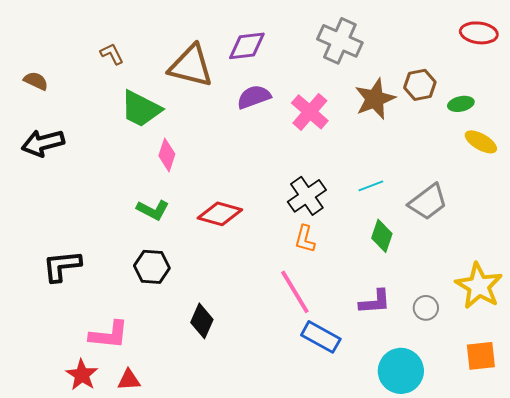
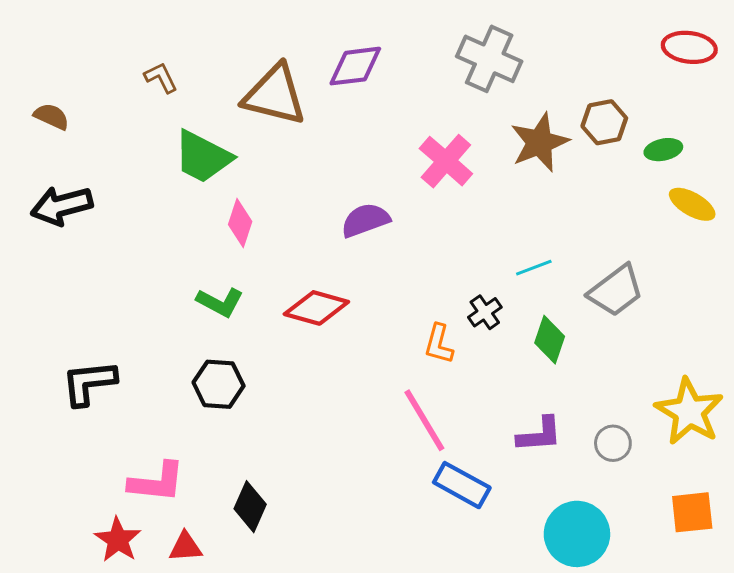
purple semicircle: (254, 97) -> (365, 220), moved
black cross: (307, 196) -> (485, 312), moved, size x0.6
black diamond: (202, 321) -> (250, 507), moved

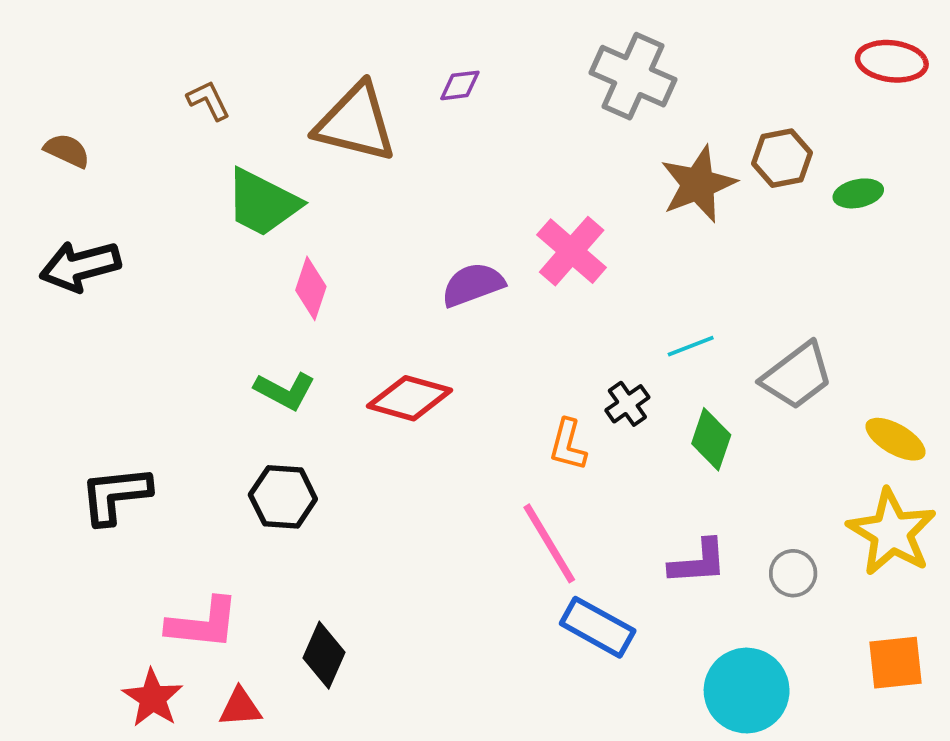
purple diamond: (355, 66) -> (460, 85), size x0.6
pink cross: (446, 161) -> (572, 251), moved
yellow ellipse: (692, 204) -> (896, 439), moved

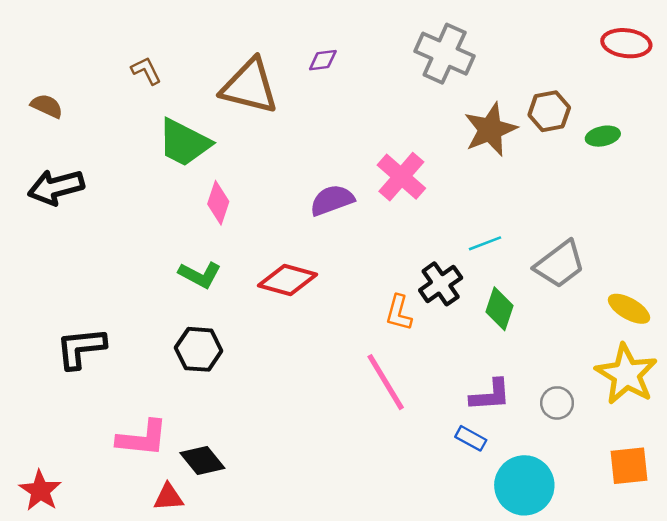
black cross: (627, 404) -> (441, 284), size x1.4
blue rectangle: (598, 627) -> (471, 438), moved, size x0.6
black diamond: (324, 655) -> (202, 461), moved, turned -63
red star: (153, 698) -> (40, 491), moved

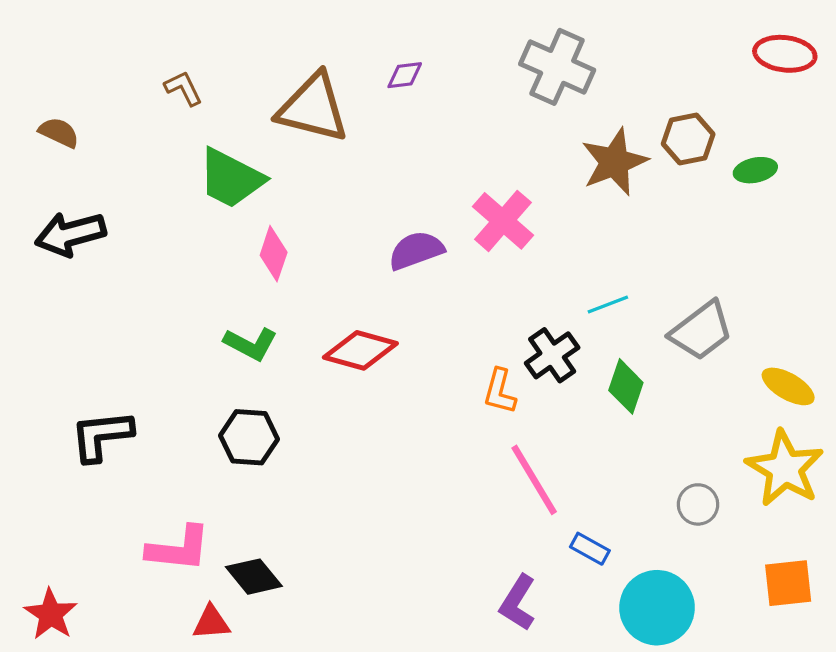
pink line: (386, 382) -> (534, 480), moved
purple L-shape: (490, 395) -> (518, 603), moved, turned 126

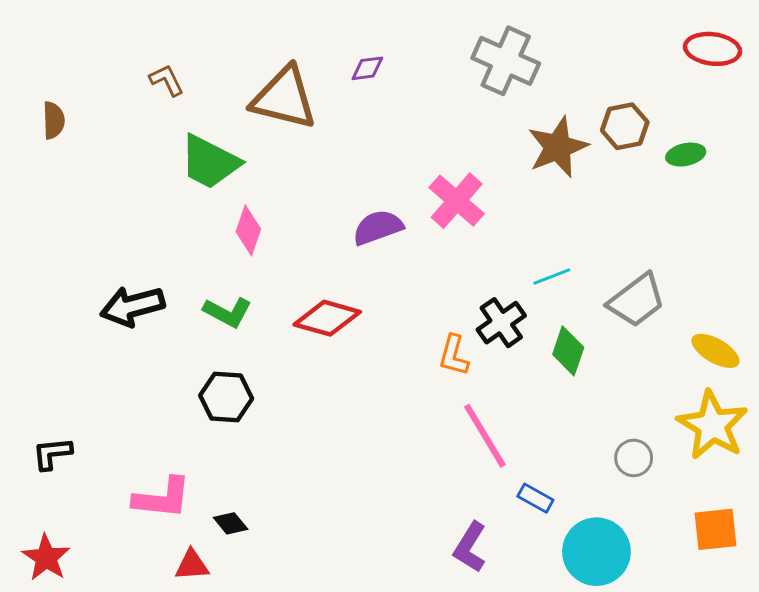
brown semicircle: (59, 132) -> (54, 120), turned 63
black arrow: (70, 234) -> (132, 306), moved
black L-shape: (102, 436) -> (52, 454), moved, size x0.7
black diamond: (254, 577) -> (231, 523), size x0.7

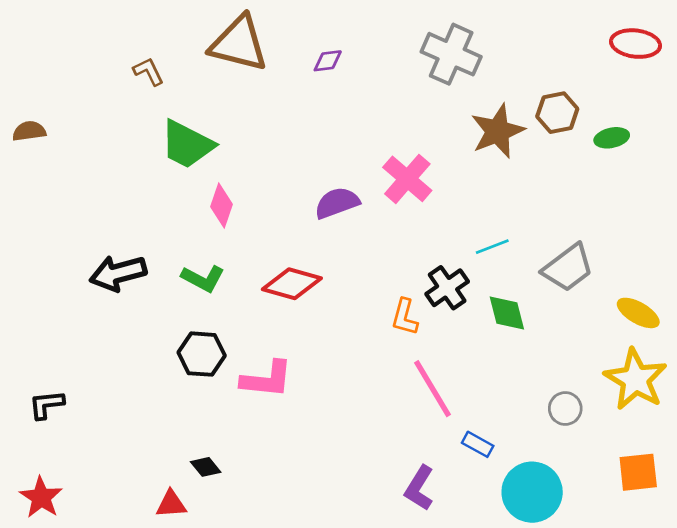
brown triangle: (284, 98) -> (239, 44), moved
brown semicircle: (54, 120) -> (29, 131), moved, turned -96
green diamond: (568, 351) -> (507, 313), turned -33
pink L-shape: (162, 498) -> (267, 379), moved

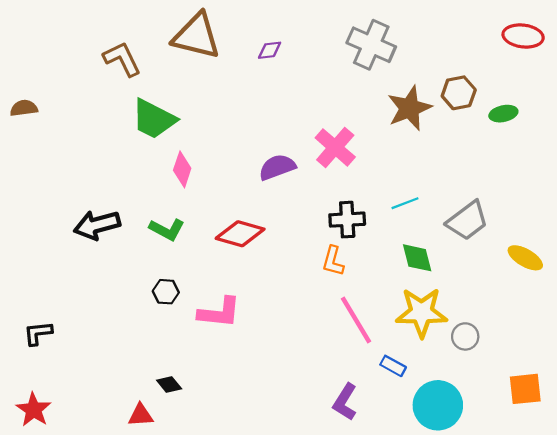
brown L-shape: (149, 71) -> (122, 59), size x1.5
black cross: (447, 288) -> (347, 220), moved, turned 32
black hexagon: (202, 354) -> (166, 292), size x0.7
yellow star: (636, 379) -> (421, 312), moved, turned -30

